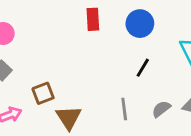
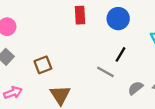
brown square: (43, 93) -> (43, 65), moved
gray line: (124, 109) -> (105, 72), moved, turned -54

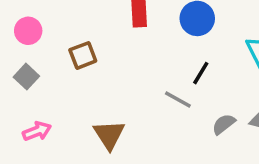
brown square: (43, 65) -> (83, 55), moved

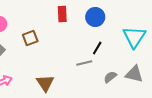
gray line: (178, 99) -> (84, 63), turned -42

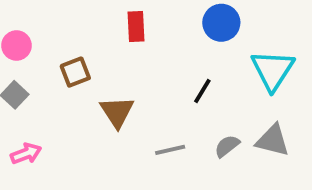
blue circle: (95, 17) -> (221, 23), moved
gray line: (84, 63) -> (170, 150), moved
brown triangle: (45, 83) -> (117, 112), moved

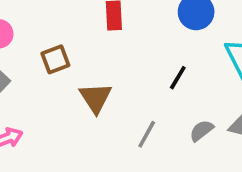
gray line: (170, 150) -> (147, 134), turned -48

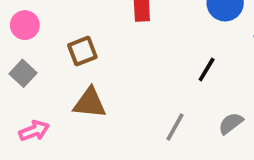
brown triangle: (96, 98) -> (90, 103), moved, turned -51

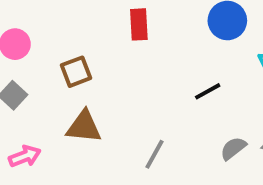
black line: (207, 70) -> (208, 91), turned 30
gray line: (175, 127) -> (155, 154), moved

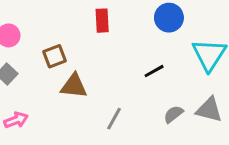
brown triangle: (84, 127) -> (74, 86), moved

